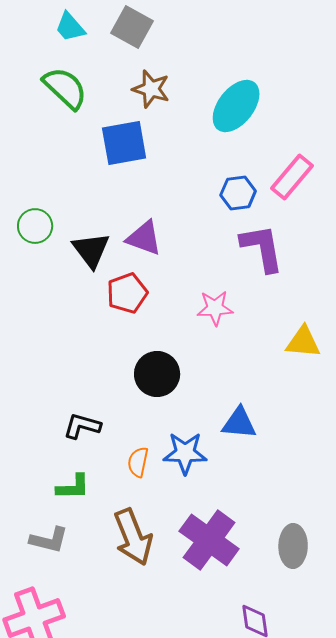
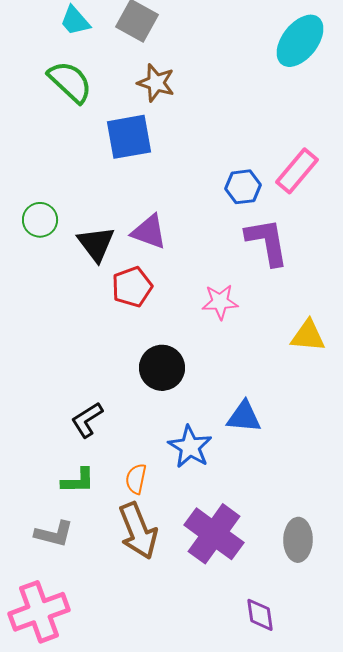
cyan ellipse: (236, 106) -> (300, 41), moved
black L-shape: (82, 426) -> (87, 420), turned -48
blue star: (185, 453) -> (190, 447), turned 30
orange semicircle: (138, 462) -> (136, 479), moved

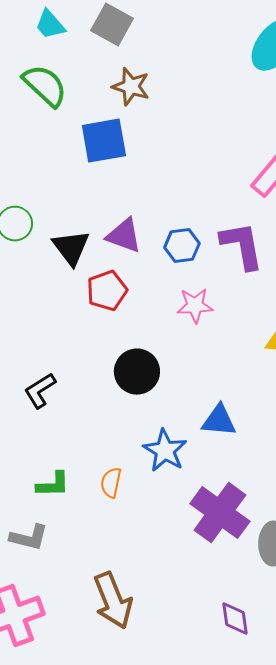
blue hexagon: (243, 187) -> (182, 246), moved
black L-shape: (87, 420) -> (40, 391), moved
brown arrow: (138, 531) -> (113, 601), moved
purple cross: (214, 534) -> (220, 513), moved

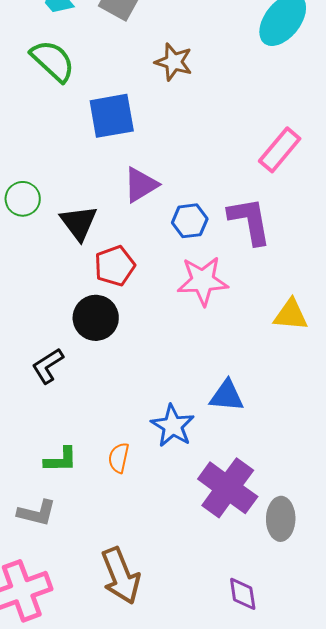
brown star: (131, 87) -> (174, 62), moved
purple triangle: (124, 236) -> (141, 185), moved, turned -51
pink star: (195, 306) -> (203, 281), size x1.4
black circle: (137, 372) -> (96, 318), moved

